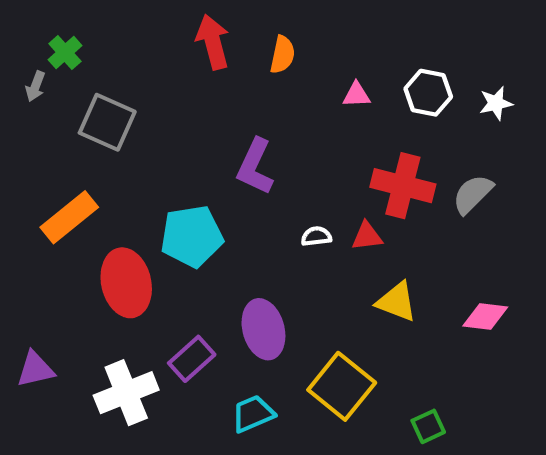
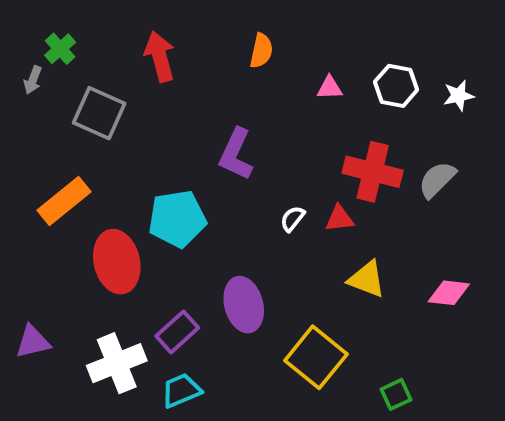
red arrow: (213, 42) -> (160, 57), moved
white semicircle: (316, 236) -> (293, 219), turned -44
cyan trapezoid: (253, 414) -> (181, 391), moved

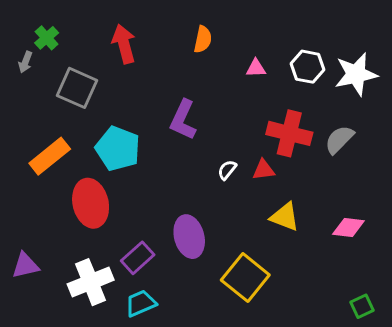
white star: (459, 96) -> (356, 74), size x1.8
cyan pentagon: (177, 219) -> (118, 149), moved, turned 30
green square: (396, 394) -> (362, 306), moved

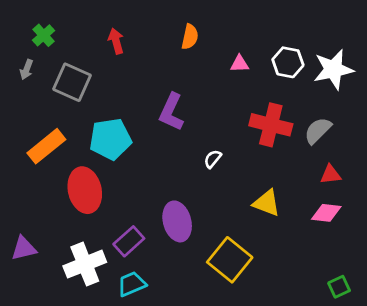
red arrow: (124, 44) -> (116, 41), size x0.7
gray arrow: (25, 62) -> (27, 69), moved
cyan pentagon: (118, 149) -> (110, 139), turned -30
red triangle: (263, 170) -> (331, 175), moved

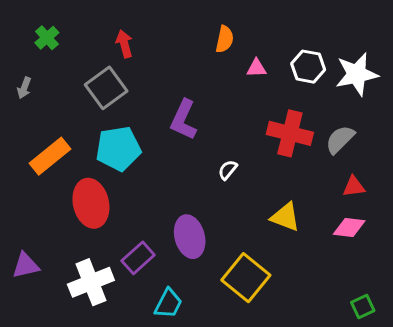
orange semicircle: (190, 37) -> (225, 39), moved
gray arrow: (27, 69) -> (24, 88), moved
gray square: (72, 82) -> (106, 88), moved, turned 30
cyan trapezoid: (132, 284) -> (168, 303), moved, turned 140

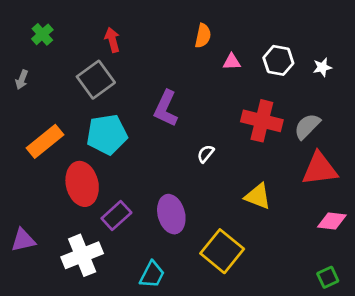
white star: (357, 74) -> (322, 67), size x0.5
red triangle: (354, 187) -> (320, 169), size x1.8
pink diamond: (349, 228) -> (332, 221), moved
purple rectangle: (138, 258) -> (116, 215), moved

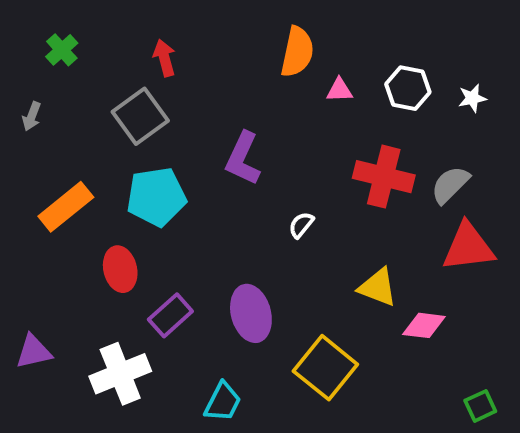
orange semicircle: (203, 36) -> (297, 52), size x1.4
red ellipse: (82, 184) -> (120, 269), size x0.7
pink diamond: (332, 221) -> (424, 325), moved

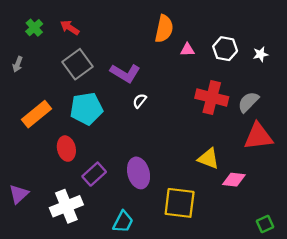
red arrow: (164, 58) -> (70, 28), moved, turned -42
purple L-shape: (243, 158) -> (125, 73), moved, turned -84
white semicircle: (301, 225) -> (140, 101), moved
purple triangle: (34, 352) -> (19, 194), turned -30
yellow square: (325, 368) -> (180, 203), turned -32

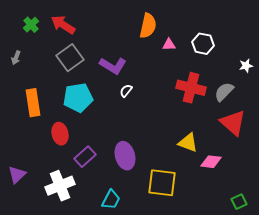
red arrow: (70, 28) -> (63, 25), size x1.4
white star: (261, 54) -> (246, 66), moved
orange rectangle: (36, 114) -> (33, 103), turned -60
red triangle: (258, 136) -> (233, 123), turned 48

